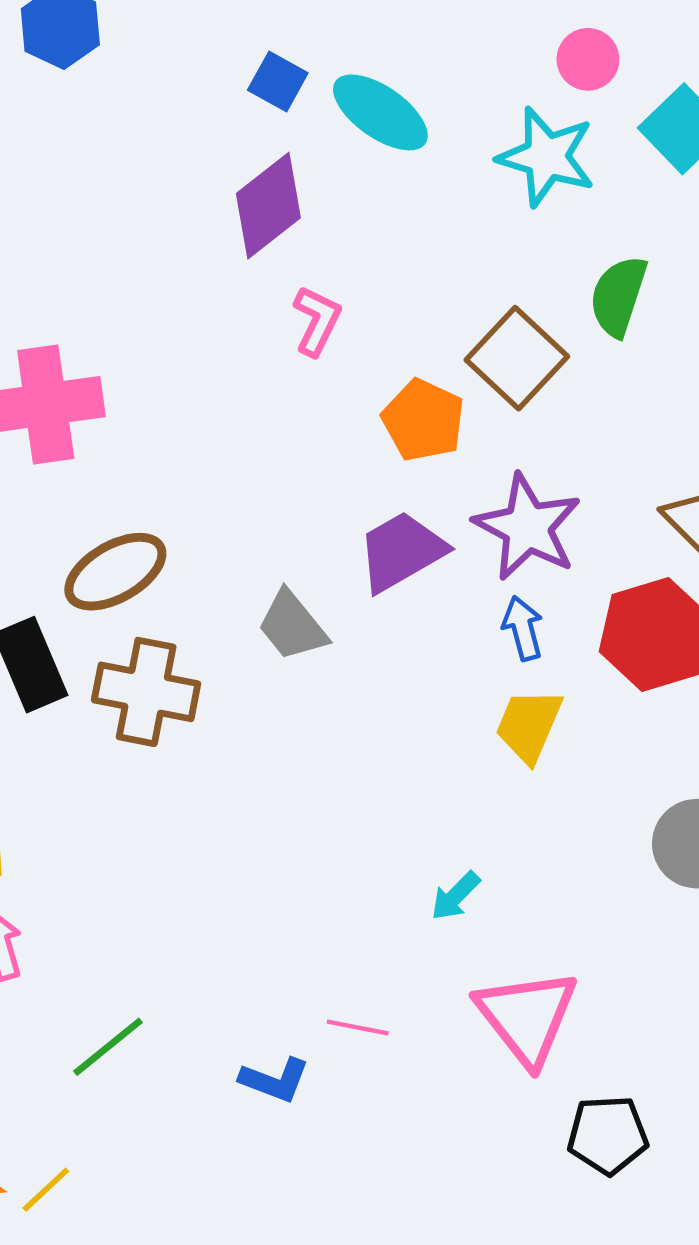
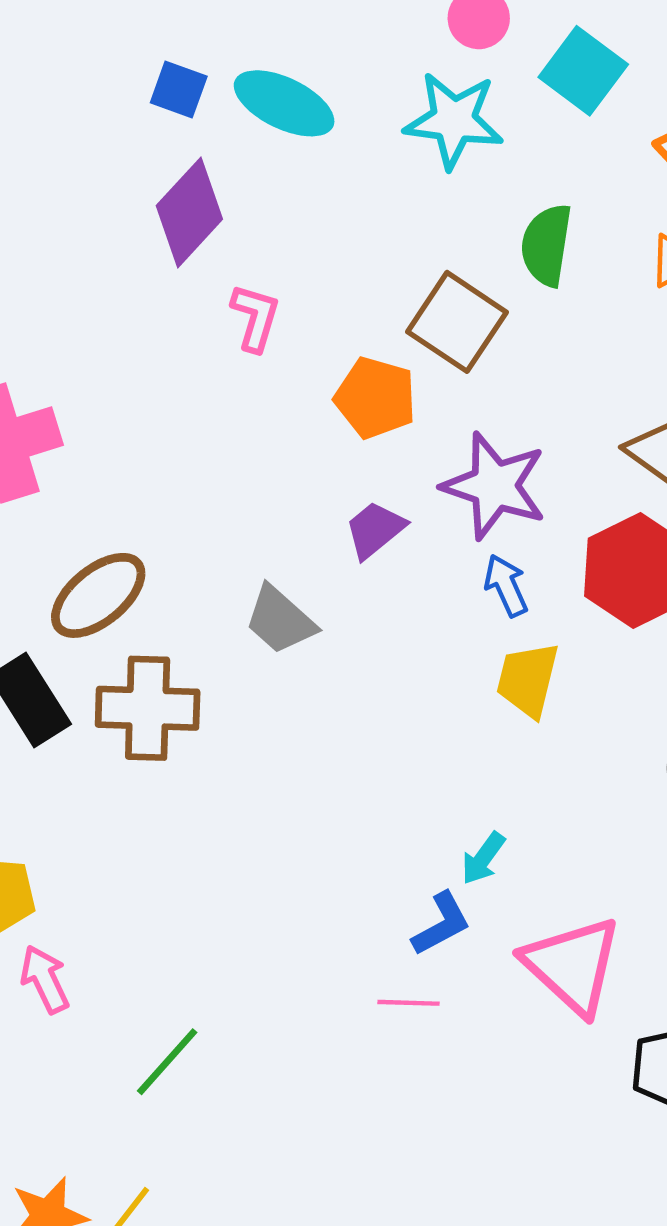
purple trapezoid: (401, 551) -> (375, 530), size x0.7
blue L-shape: (275, 1080) -> (441, 924), moved, turned -40

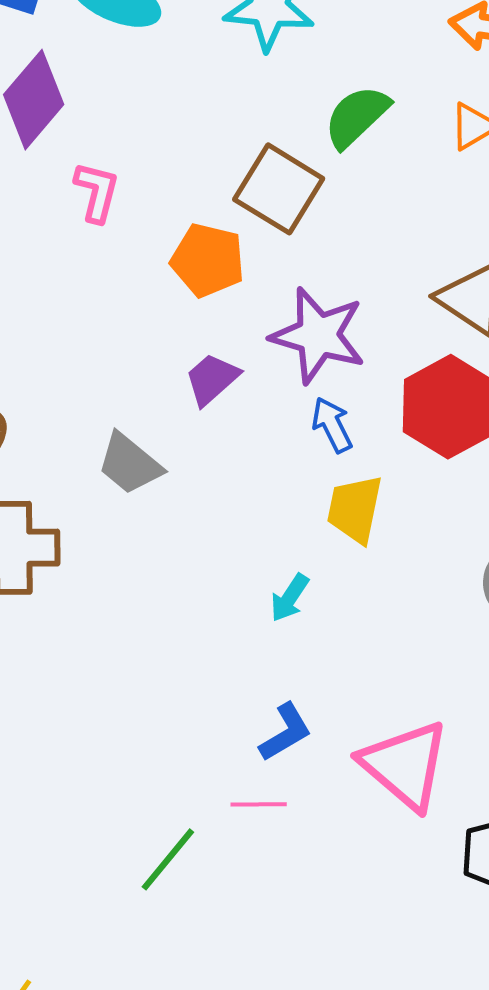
green semicircle: (546, 245) -> (357, 116), turned 40
cyan arrow: (483, 858) -> (290, 598), moved
green line: (167, 1062) -> (168, 859), moved

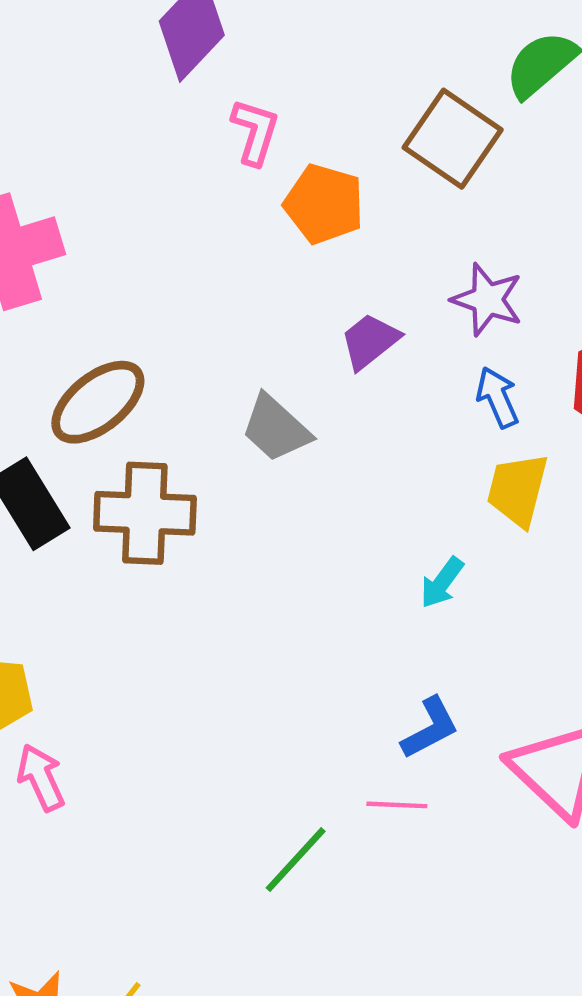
orange pentagon: (208, 260) -> (324, 204), moved
purple star: (318, 335) -> (487, 300), size x0.7

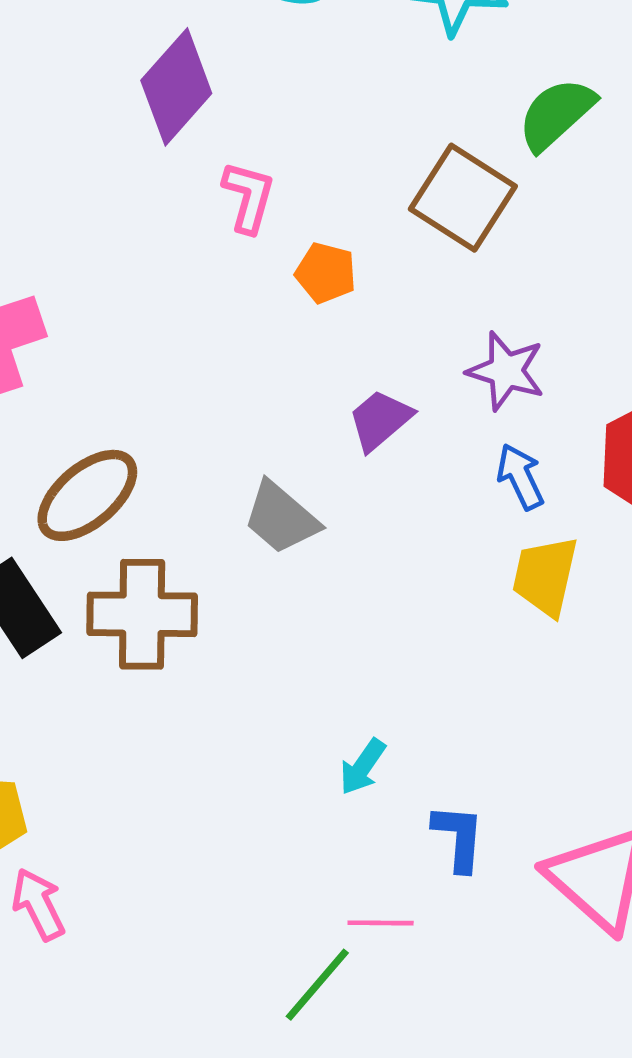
orange pentagon: (324, 204) -> (326, 273), size x0.7
cyan arrow: (442, 583) -> (363, 767), moved
blue L-shape: (430, 728) -> (459, 837), turned -56
pink line: (397, 805) -> (381, 923), moved

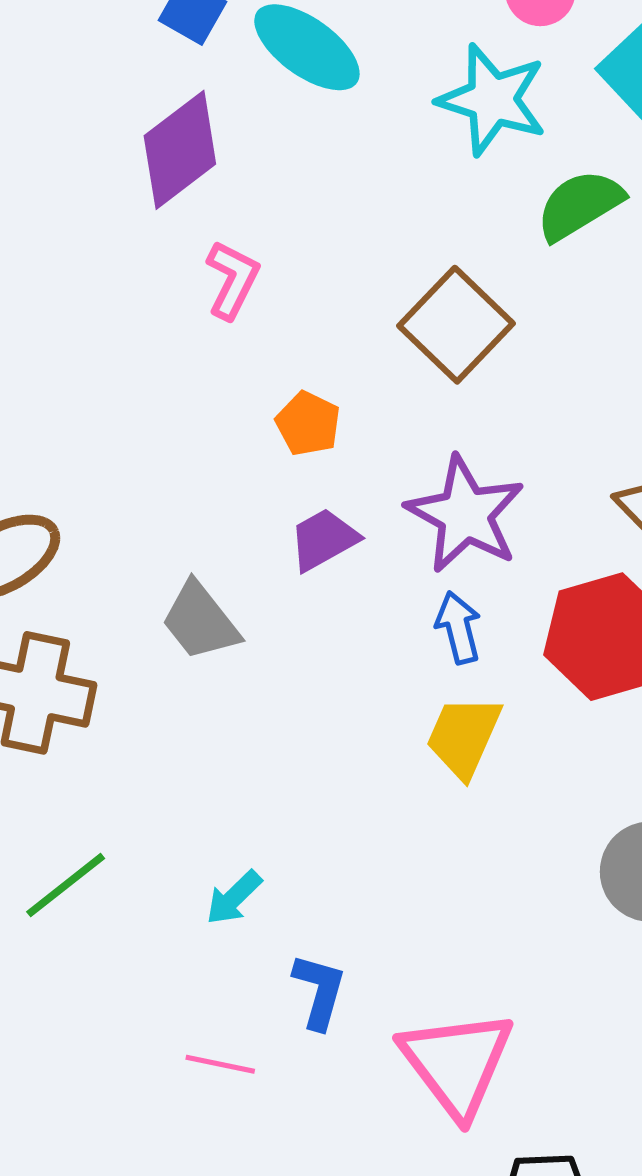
green semicircle: (556, 114) -> (580, 205), moved
orange pentagon: (326, 273) -> (308, 424), moved
purple star: (506, 371) -> (465, 514), size x1.4
green line: (317, 985) -> (66, 885), moved

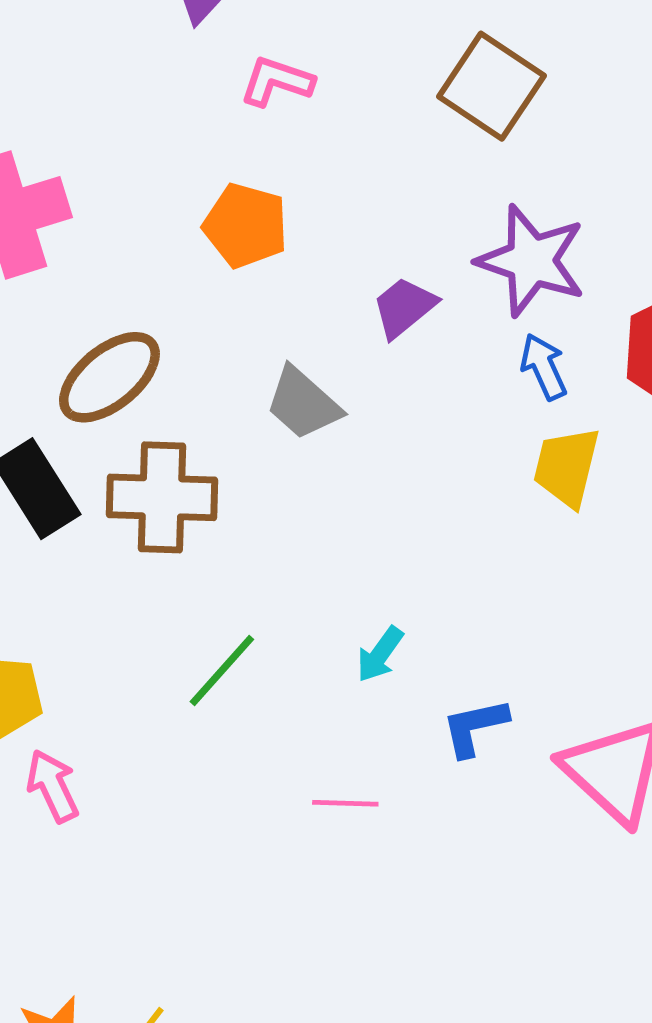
pink L-shape: (233, 280) -> (277, 81), turned -88
orange pentagon: (308, 424) -> (246, 225), moved, size x1.4
blue L-shape: (319, 991) -> (475, 727), turned -108
pink line: (220, 1064) -> (345, 803), moved

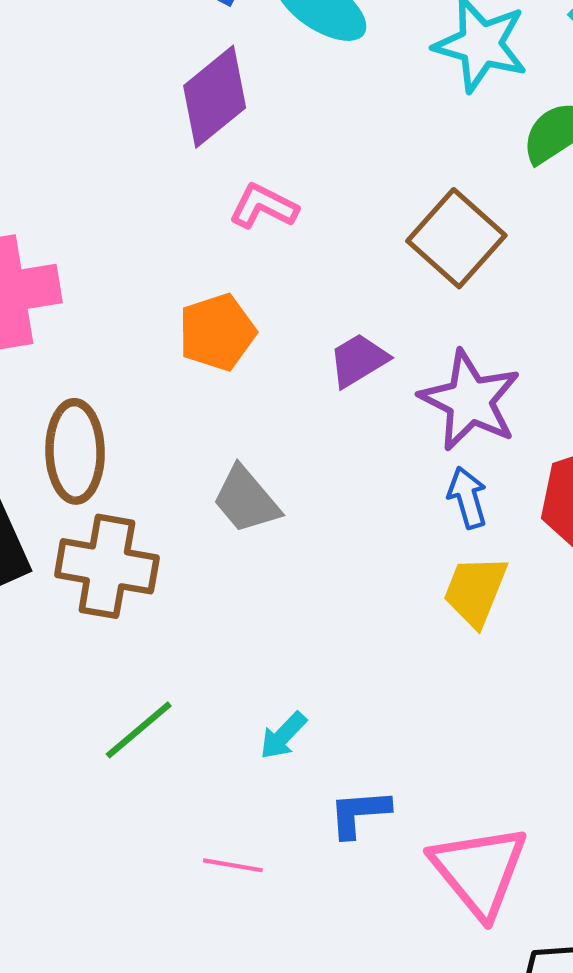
orange pentagon: (246, 225) -> (217, 332), turned 30
purple trapezoid: (404, 307) -> (358, 360), moved
brown ellipse: (109, 377) -> (75, 451), turned -60

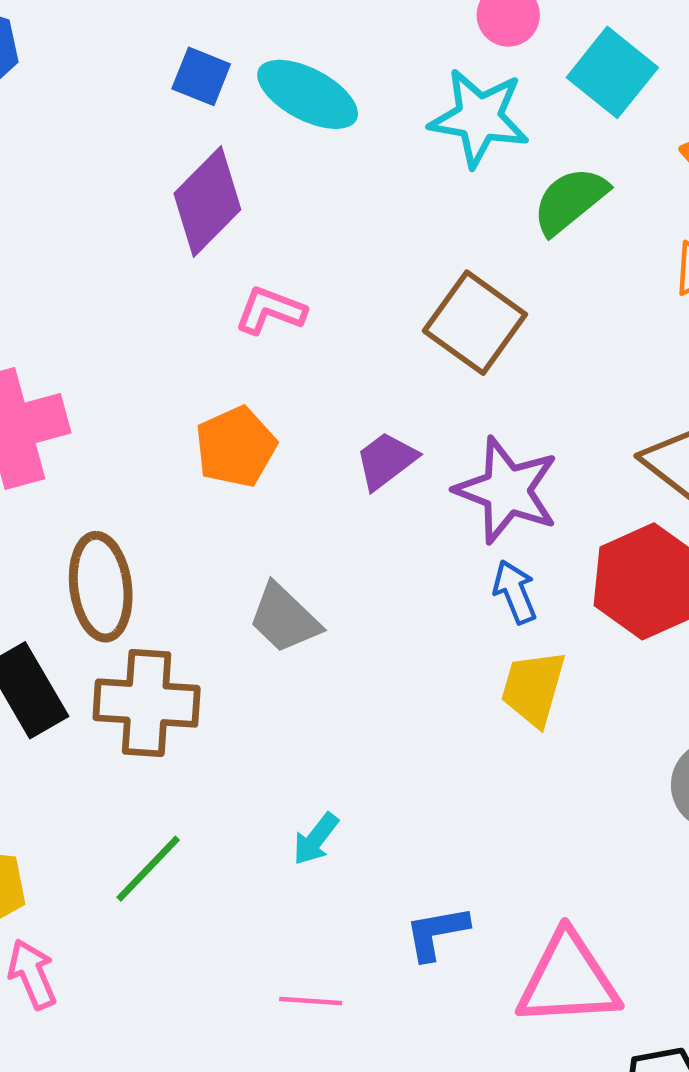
green line: (139, 730) -> (148, 869), moved
cyan arrow: (283, 736) -> (316, 839), moved
pink triangle: (479, 871) -> (568, 980), turned -48

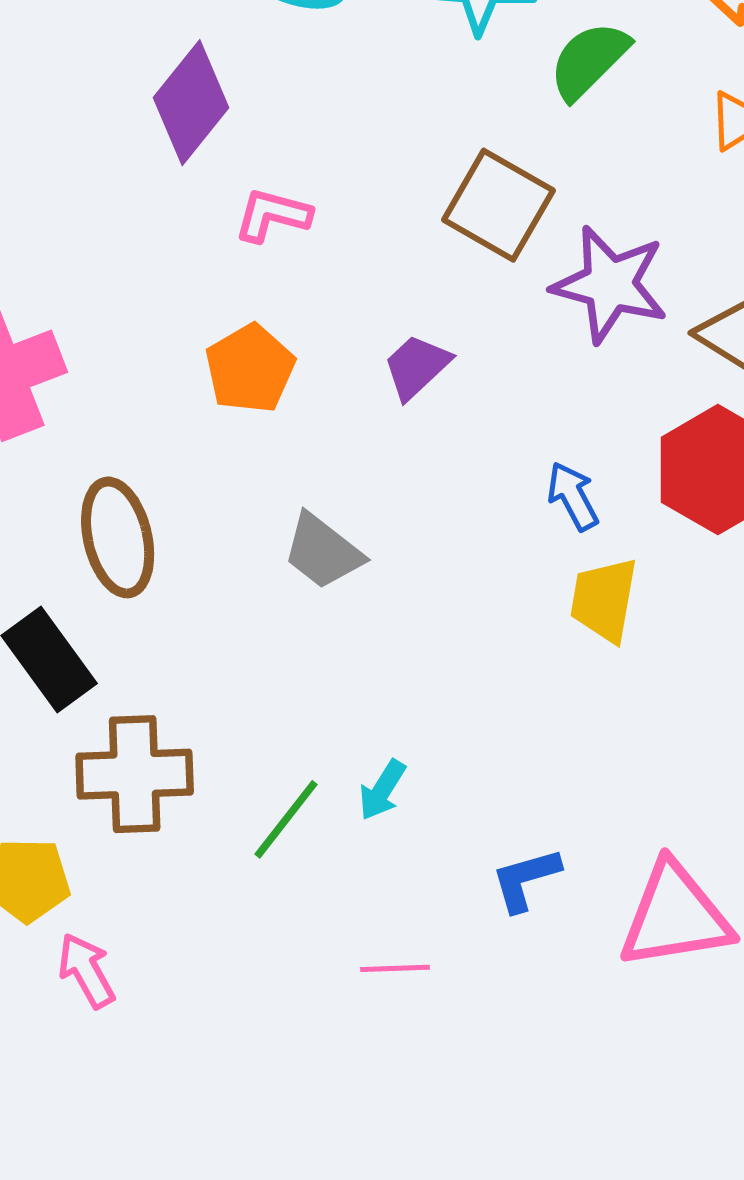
purple star: (507, 490) -> (610, 284), moved
brown cross: (147, 703) -> (135, 774), moved
green line: (148, 869) -> (286, 819), moved

